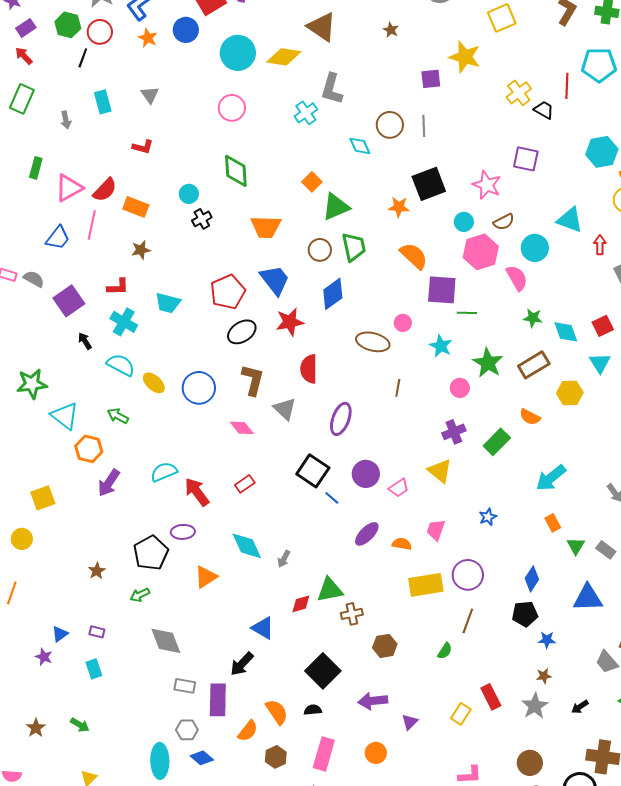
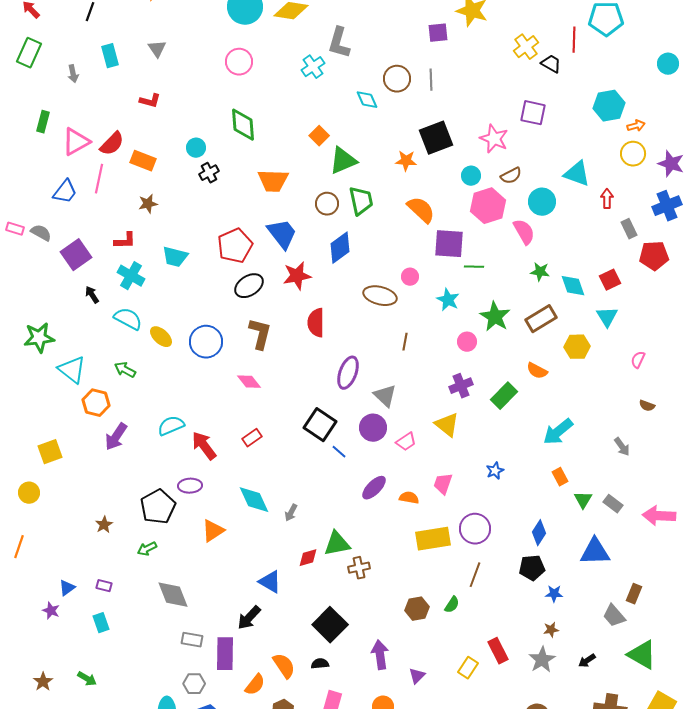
gray triangle: (285, 409) -> (385, 396), moved
brown hexagon: (385, 646) -> (417, 609), moved
purple arrow: (373, 701) -> (380, 655), turned 88

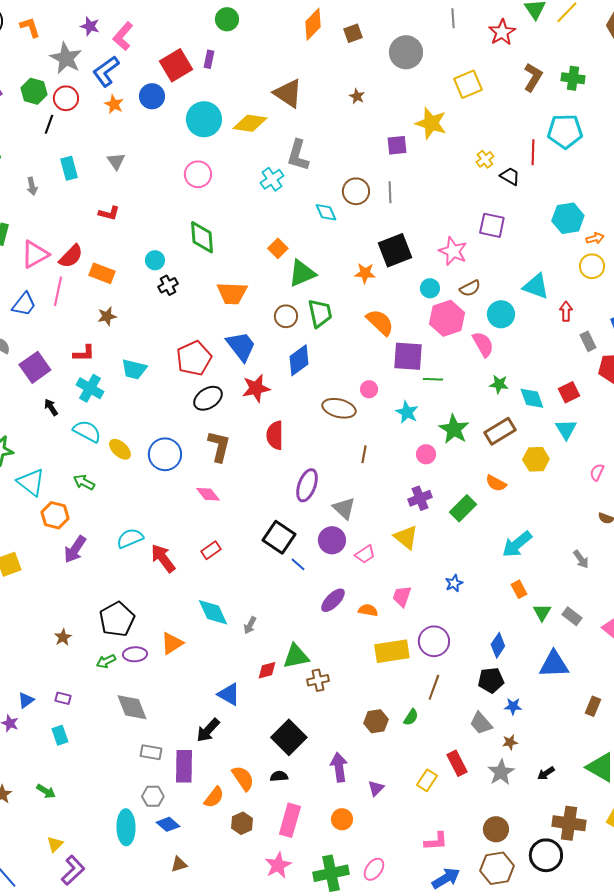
yellow cross: (526, 47) -> (485, 159), size x0.7
purple ellipse: (190, 486) -> (135, 654), moved
gray trapezoid: (614, 616) -> (481, 723), moved

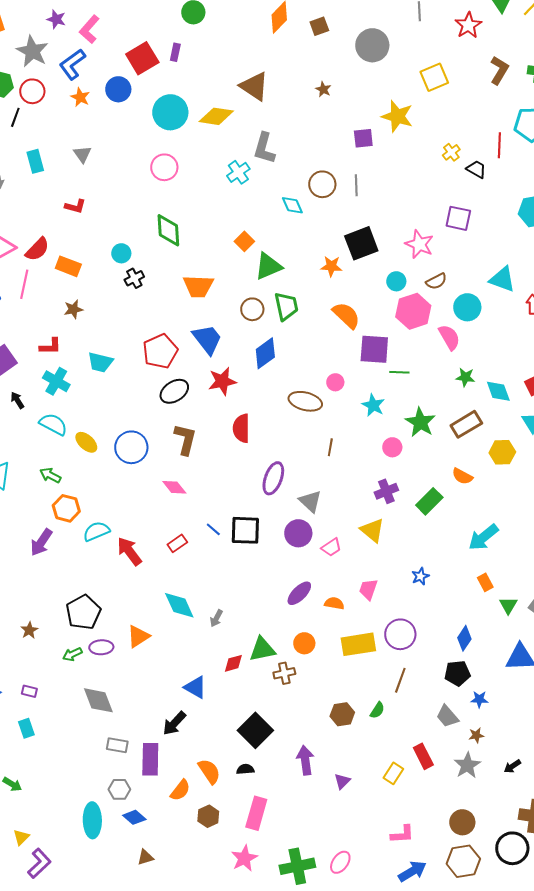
orange hexagon: (55, 515) -> (66, 508), moved
black square: (279, 537) -> (245, 530), turned -32
blue line: (298, 564) -> (213, 529), moved
orange circle: (342, 819) -> (304, 643), moved

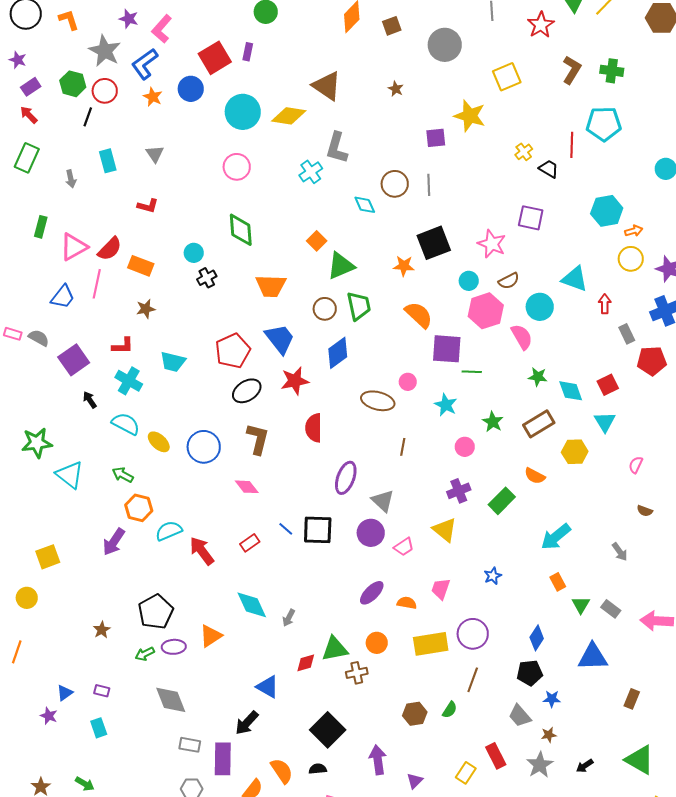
green star: (420, 422) -> (493, 422), size x0.7

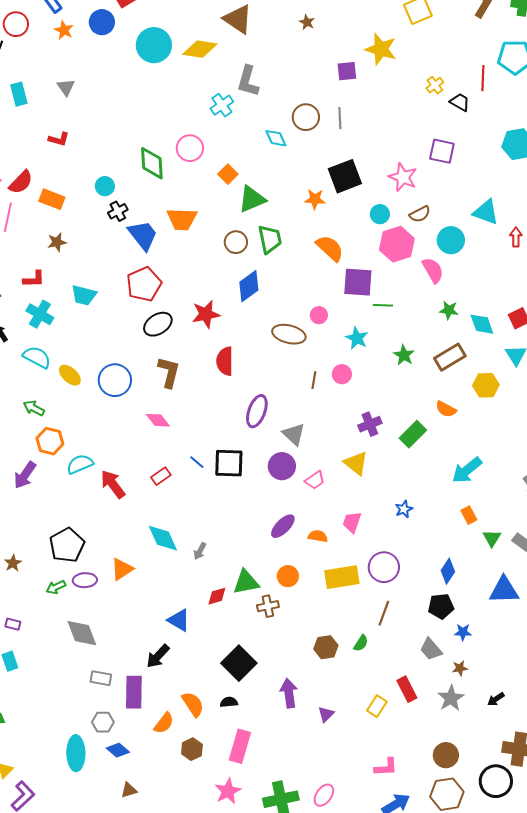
pink circle: (237, 167) -> (190, 148), moved
blue trapezoid: (280, 339) -> (143, 235), moved
pink circle: (465, 447) -> (342, 374), moved

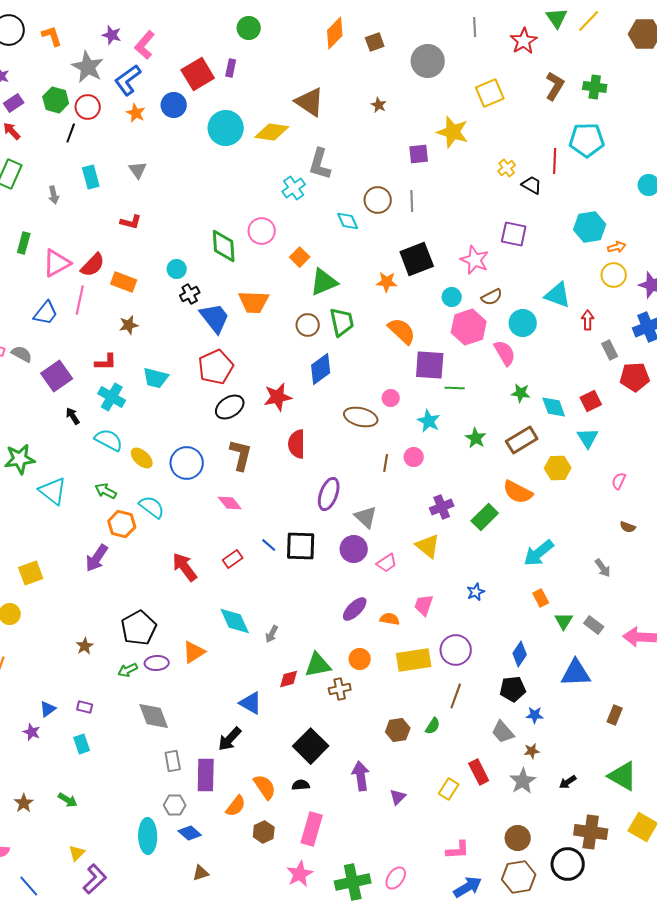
orange semicircle: (446, 409) -> (518, 492), size x1.4
cyan semicircle: (80, 464) -> (152, 507), moved, turned 60
gray rectangle: (101, 678) -> (173, 761), turned 70

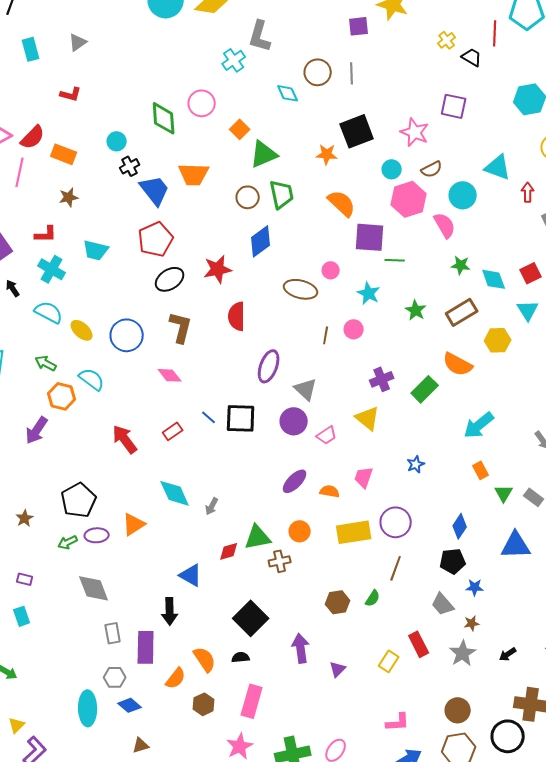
gray triangle: (138, 170) -> (78, 42), turned 30
black arrow: (230, 739) -> (170, 611), turned -44

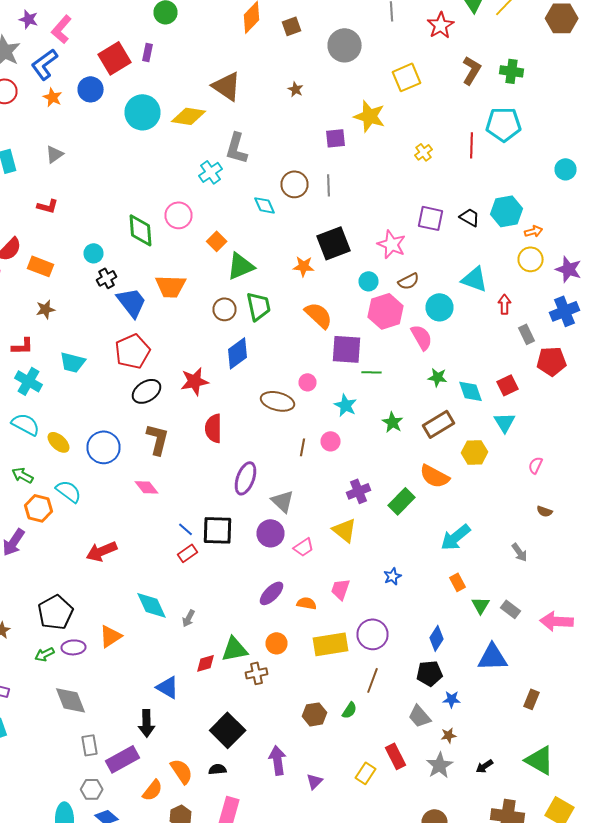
black trapezoid: (472, 57) -> (470, 217), moved
red rectangle: (173, 431) -> (188, 553), moved
red arrow: (125, 439) -> (102, 551), turned -76
purple rectangle: (146, 647) -> (122, 759), turned 60

